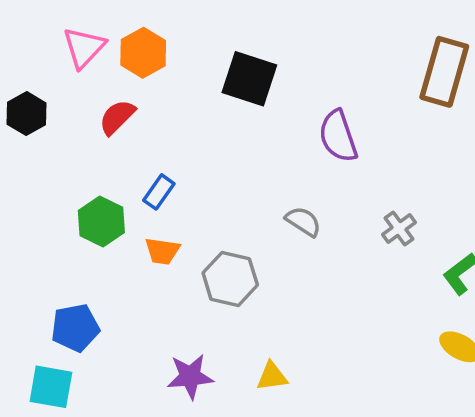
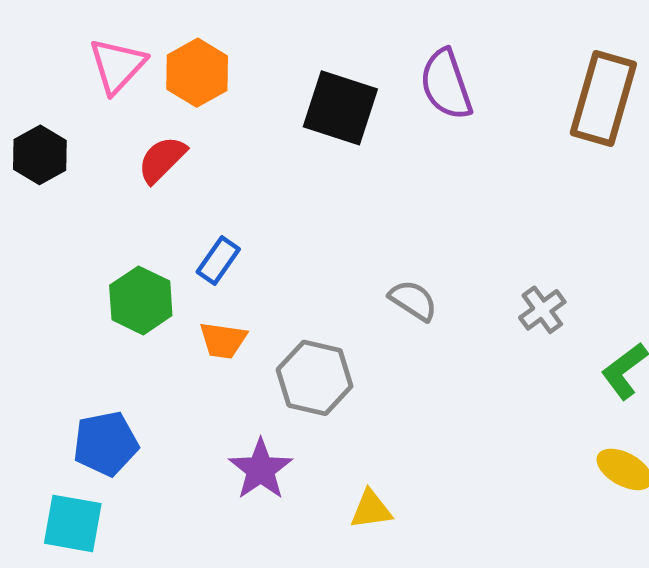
purple semicircle: (338, 136) -> (446, 84), moved
purple star: (190, 376) -> (261, 469), moved, turned -30

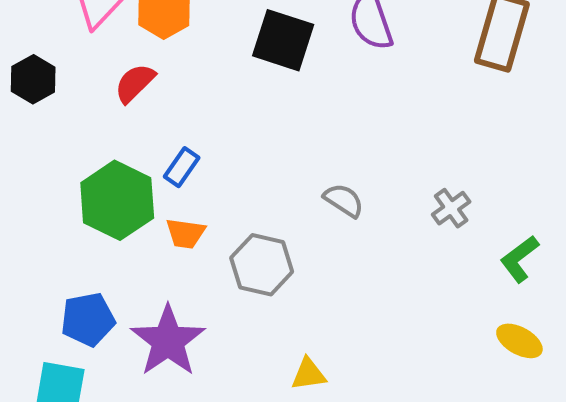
green hexagon: (141, 300) -> (117, 200), size x1.4
purple star: (261, 469) -> (168, 341), moved, size x1.4

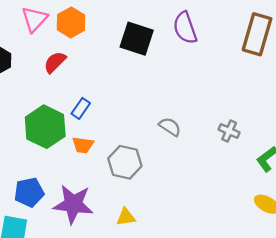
gray cross: (451, 208) -> (229, 131), turned -30
purple star: (168, 341) -> (73, 204), turned -30
yellow triangle: (309, 374) -> (126, 217), moved

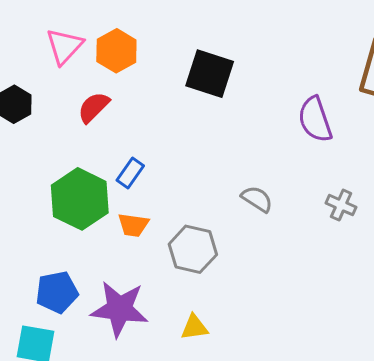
purple semicircle: (185, 28) -> (315, 120), moved

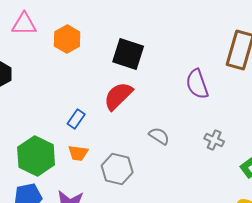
pink triangle: (65, 46) -> (24, 24), moved, turned 48
red semicircle: (94, 107) -> (118, 96), moved, size x1.4
green hexagon: (80, 199) -> (36, 156), moved

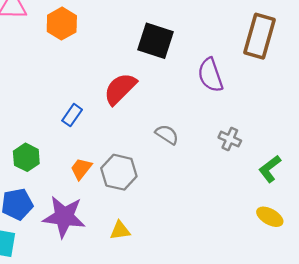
black square: (128, 54) -> (156, 41), moved
orange trapezoid: (78, 153) -> (81, 169), moved, turned 120
green hexagon: (36, 156) -> (26, 157), size x0.6

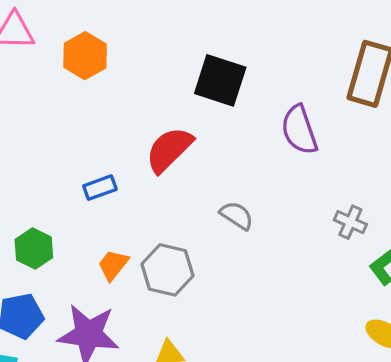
blue rectangle: (72, 115) -> (100, 188), turned 35
gray cross: (230, 139) -> (350, 222), moved

